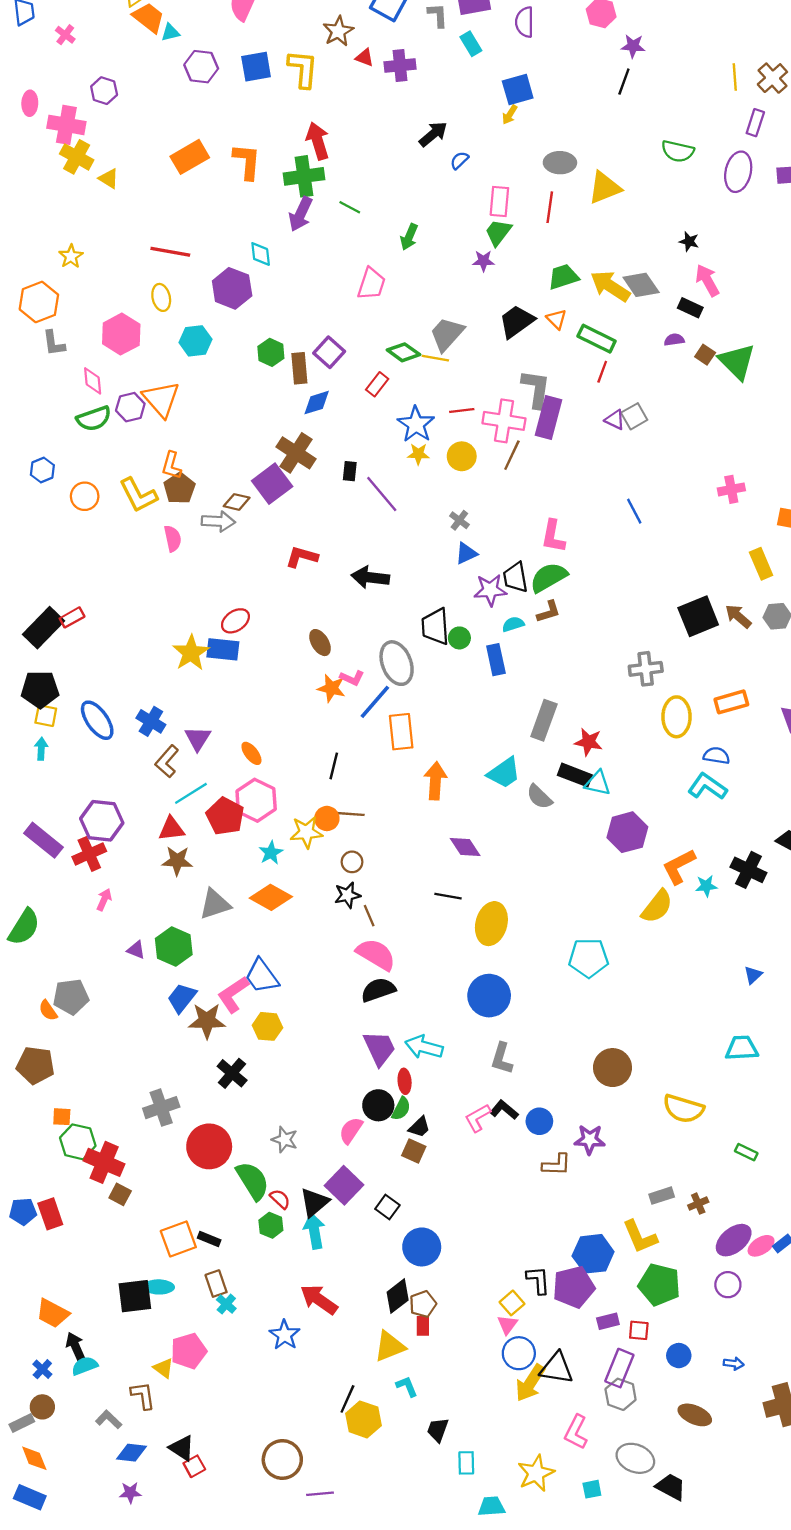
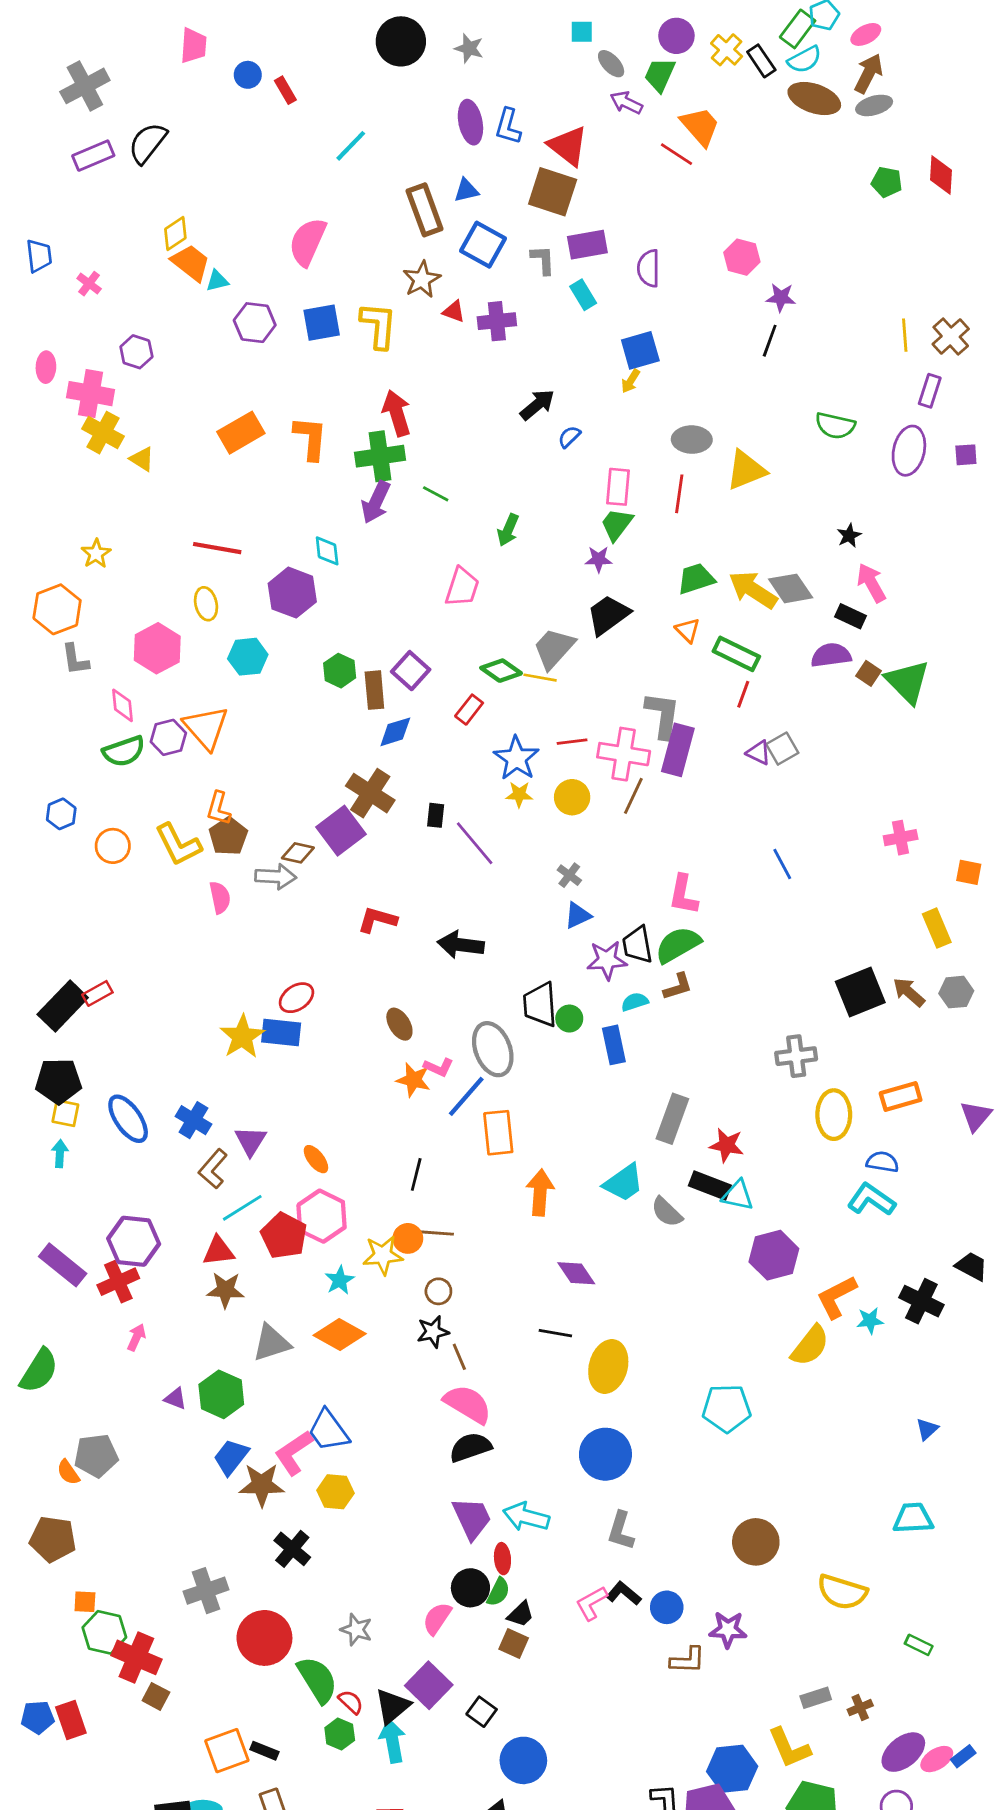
black star: (689, 241) -> (849, 536), turned 30
black trapezoid: (517, 321) -> (608, 615), moved
purple semicircle: (674, 340) -> (831, 655), size x1.6

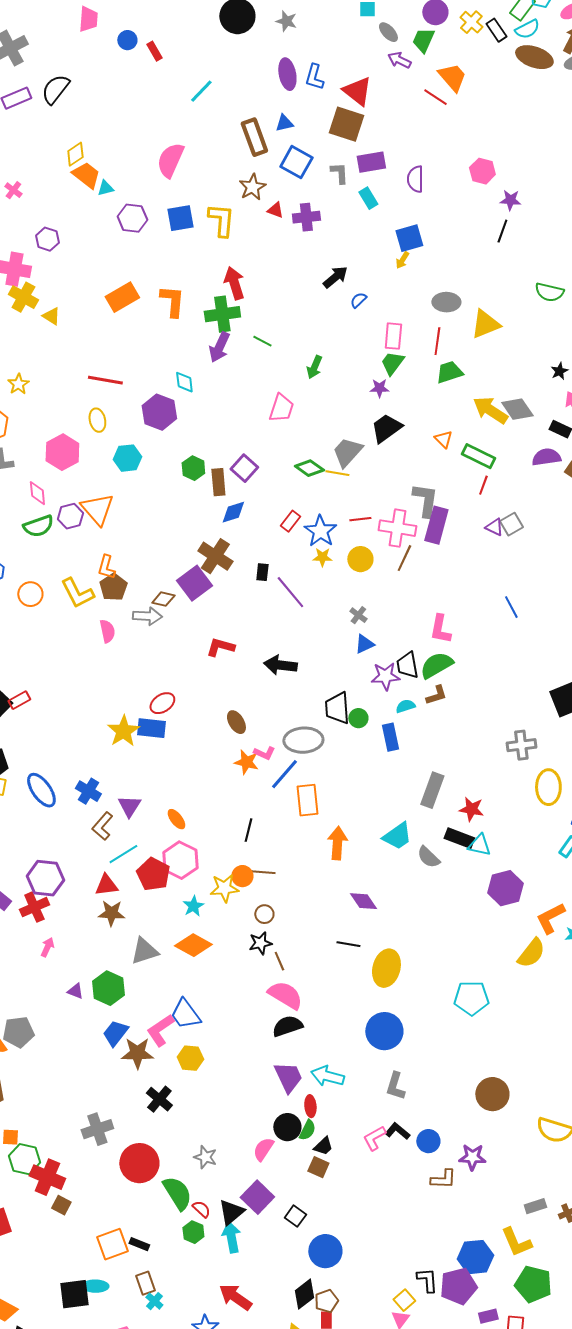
green trapezoid: (696, 579) -> (449, 372), moved
red rectangle: (469, 710) -> (290, 521), moved
gray ellipse: (493, 1049) -> (303, 740), turned -72

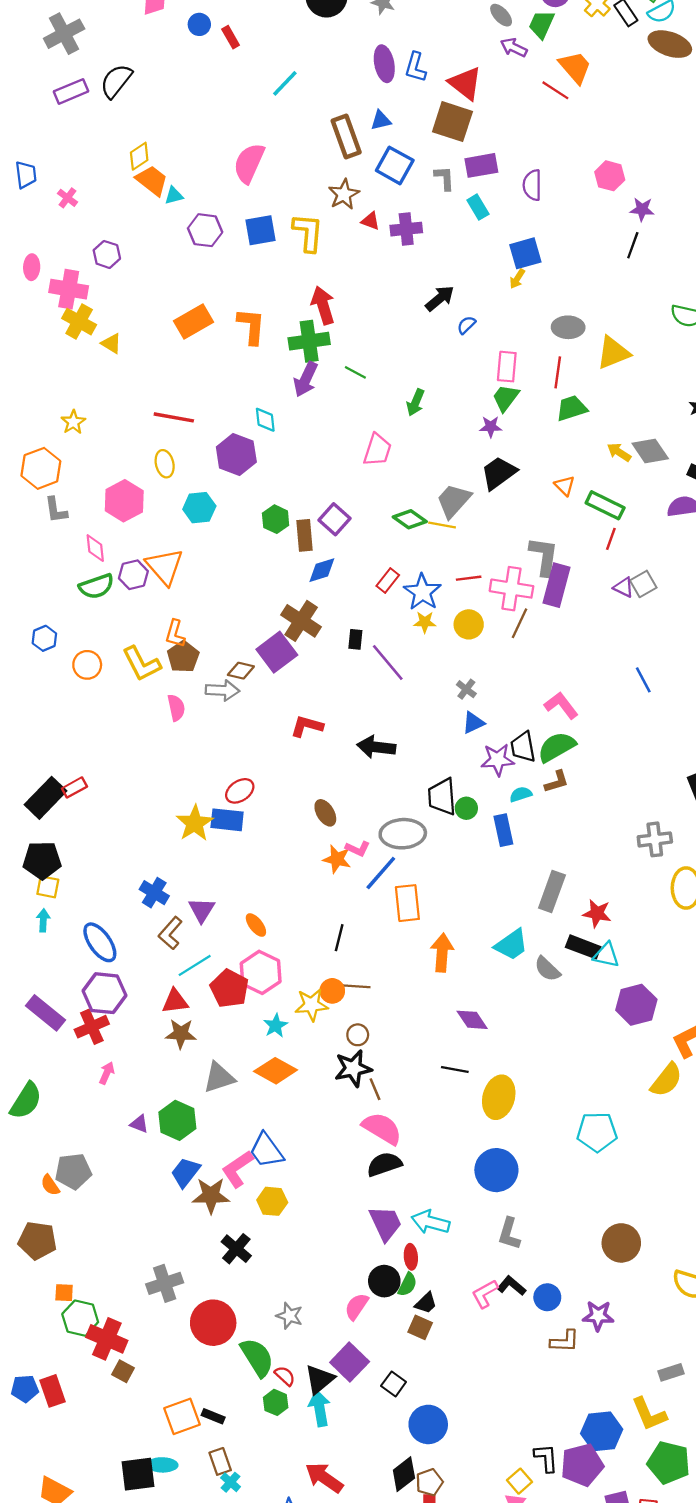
yellow arrow: (490, 410) -> (619, 452), size x0.6
pink L-shape: (440, 629) -> (561, 705), turned 132
blue ellipse: (41, 790) -> (100, 942), moved
black star: (260, 943) -> (353, 1068), size x1.4

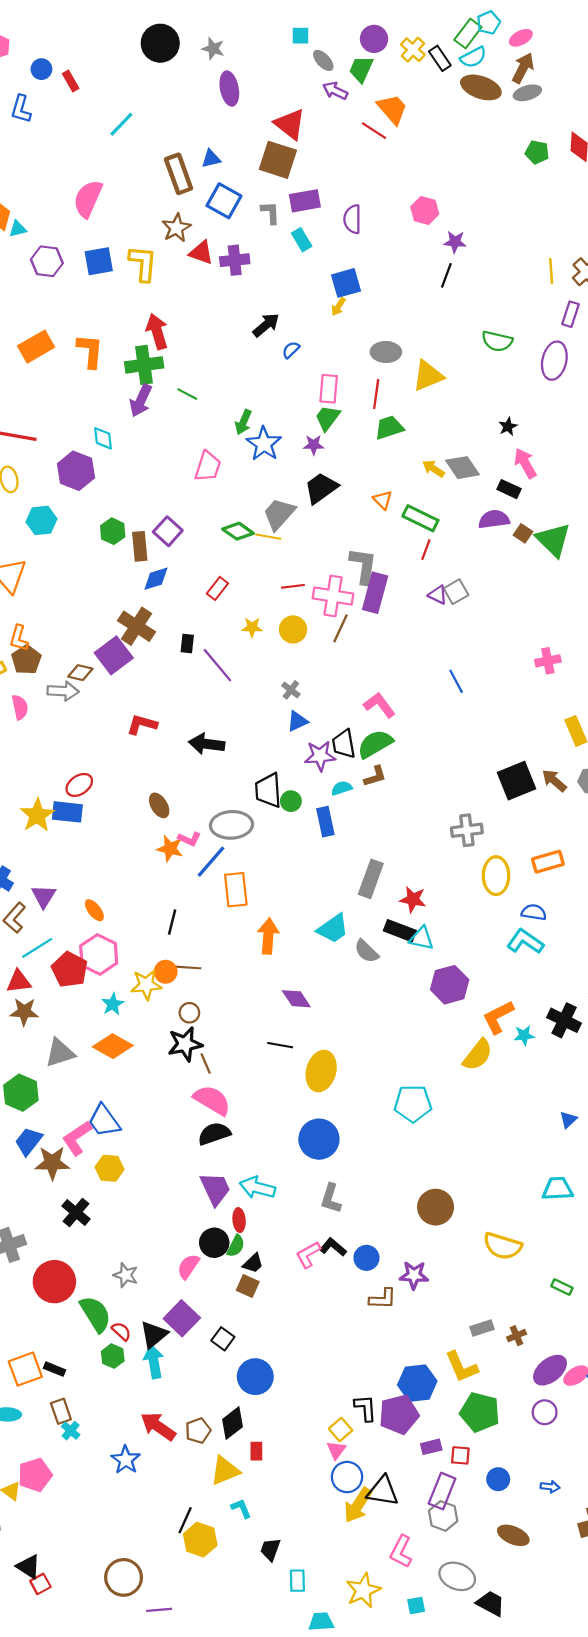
purple ellipse: (384, 64) -> (229, 89), moved
blue L-shape: (415, 67) -> (21, 109), moved
red triangle: (370, 221) -> (201, 253), size x1.4
blue star: (422, 592) -> (264, 444), moved
brown pentagon: (429, 1482) -> (198, 1431), moved

